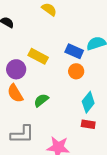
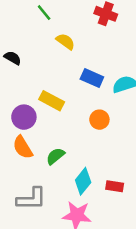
blue rectangle: (74, 51) -> (92, 78), moved
cyan diamond: (88, 102) -> (83, 181), moved

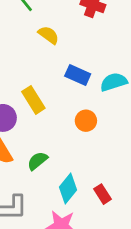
yellow rectangle: (52, 101) -> (33, 100), turned 30
red rectangle: (115, 186) -> (103, 194), turned 48

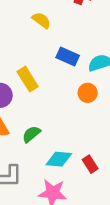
orange circle: (86, 121) -> (88, 93), moved
cyan diamond: (68, 189) -> (59, 159), turned 56

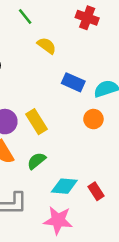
yellow rectangle: (28, 79) -> (36, 122), moved

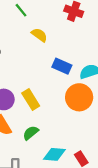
orange circle: (93, 119) -> (79, 97), size x1.6

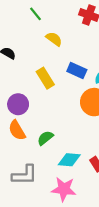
yellow rectangle: (31, 99) -> (45, 78), moved

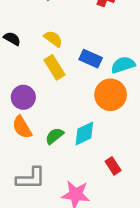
yellow semicircle: (54, 39) -> (53, 39), moved
cyan diamond: (69, 160) -> (84, 133), moved, turned -30

